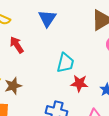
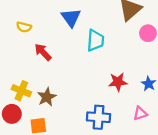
cyan trapezoid: (65, 63) -> (95, 40), moved

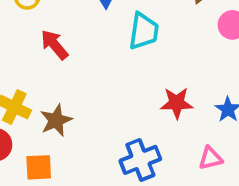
blue cross: (99, 117) -> (140, 160), turned -30

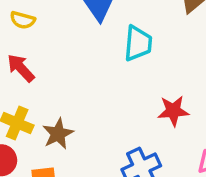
red arrow: (55, 45) -> (21, 68), moved

